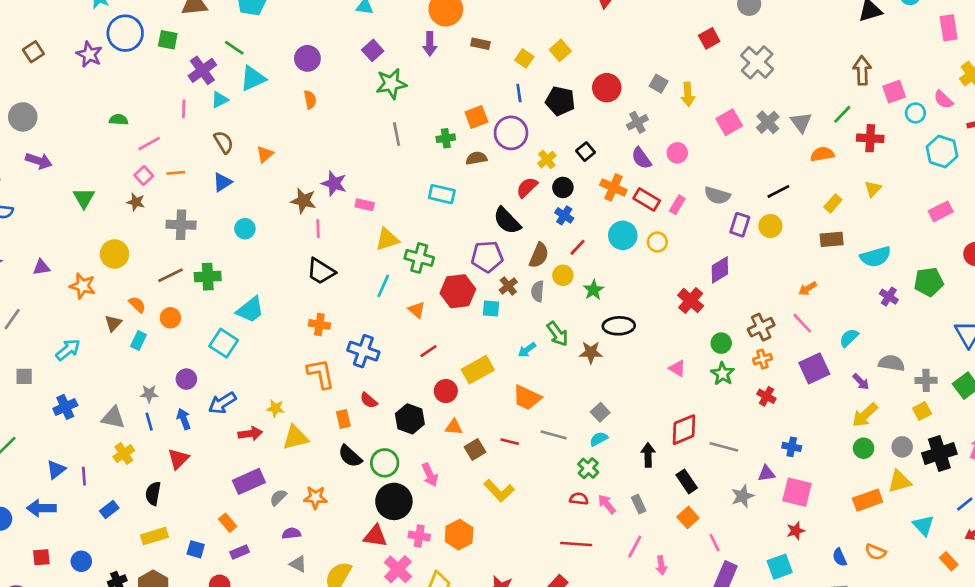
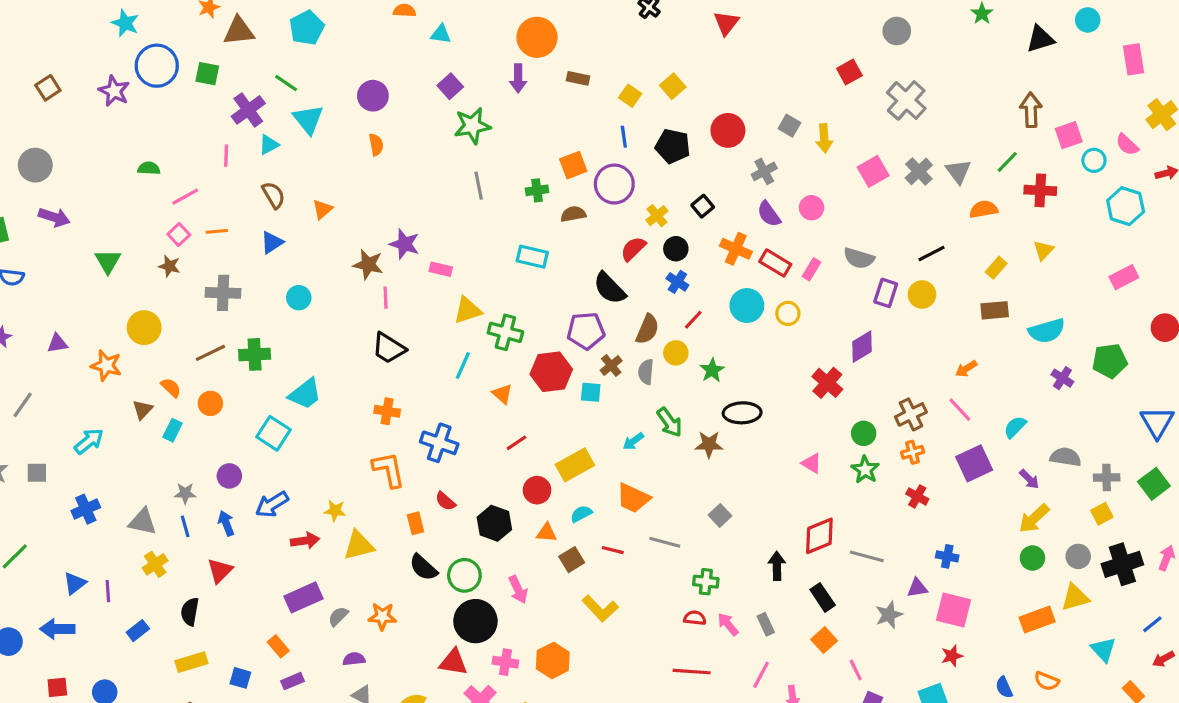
cyan triangle: (253, 78) -> (308, 119), turned -44
cyan semicircle: (599, 439) -> (581, 514), moved
green cross: (588, 468) -> (706, 582), turned -36

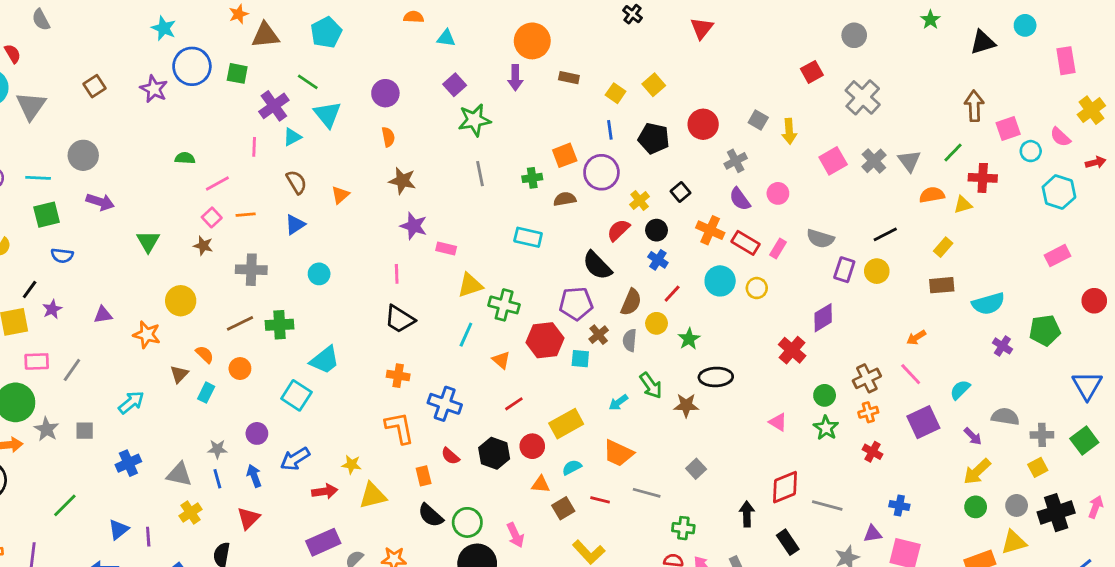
yellow triangle: (1043, 250) -> (963, 205), moved, turned 30
brown star: (368, 265) -> (402, 181), moved
black hexagon: (494, 523) -> (494, 453), moved

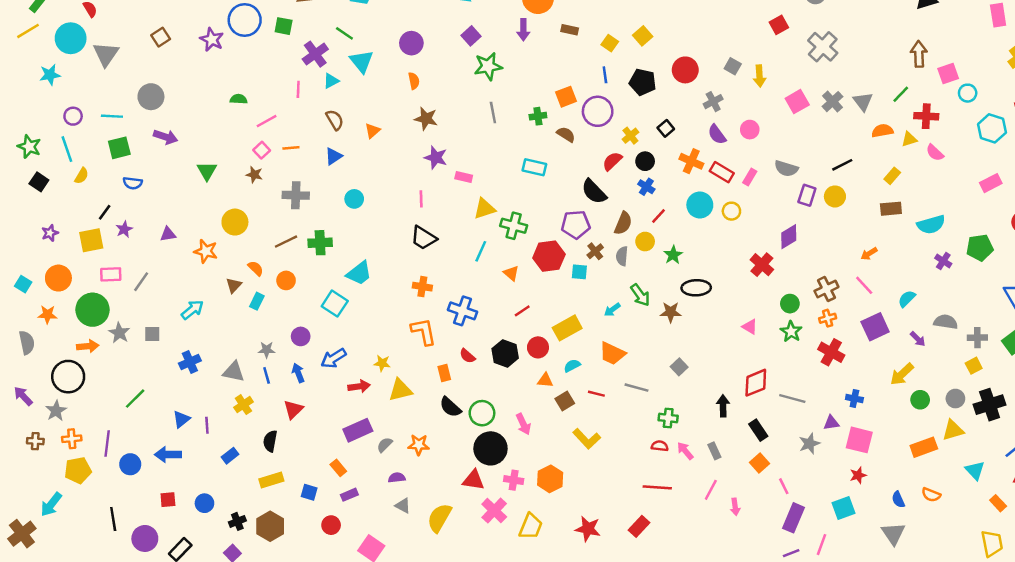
pink semicircle: (1060, 137) -> (935, 153), moved
brown semicircle: (565, 199) -> (566, 134), turned 42
red cross: (873, 452) -> (831, 352), size x1.5
yellow arrow: (977, 472) -> (902, 374), moved

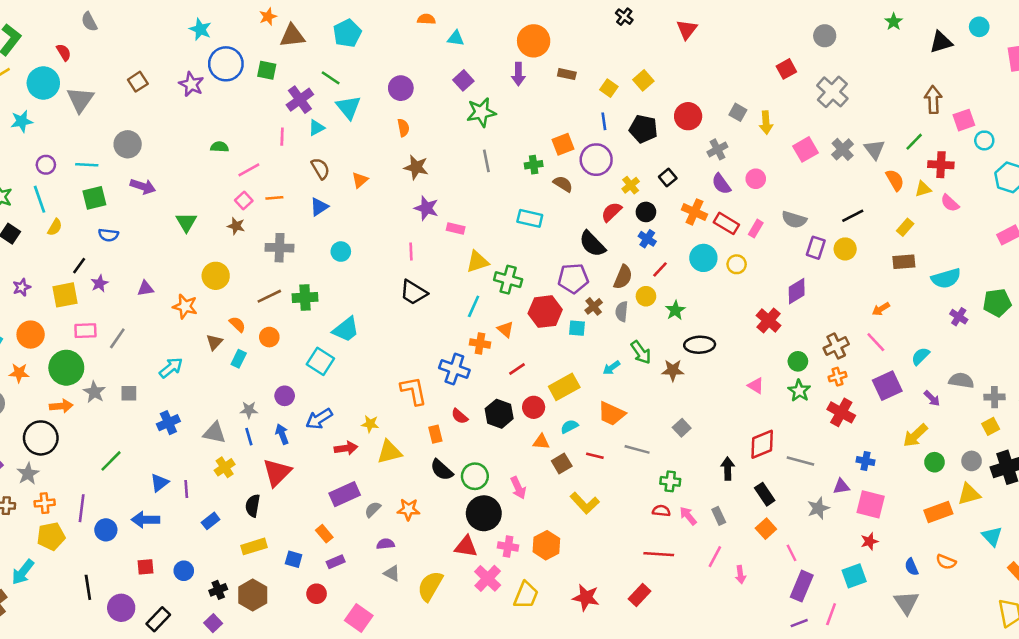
orange semicircle: (882, 131) -> (895, 180), turned 70
orange cross: (422, 287) -> (480, 343), moved
red triangle: (293, 409) -> (277, 472), size x1.4

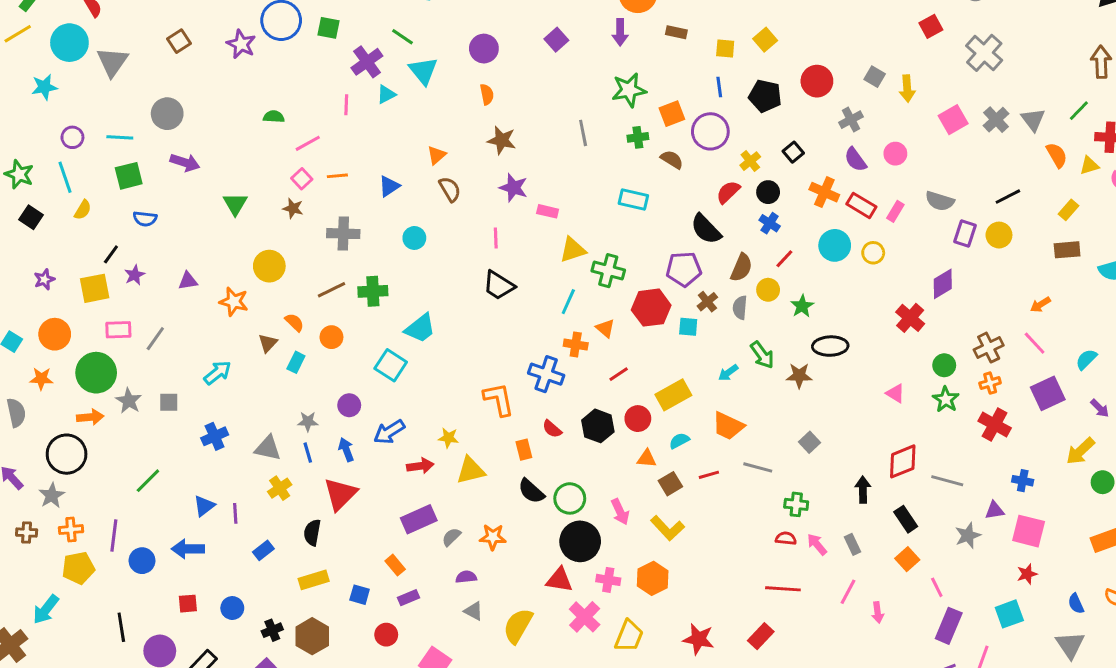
yellow square: (609, 88) -> (725, 49), turned -30
green star: (481, 112) -> (629, 90), moved
brown semicircle: (320, 169) -> (450, 189), moved
red line: (595, 456) -> (709, 475), turned -30
yellow L-shape: (585, 503) -> (667, 528), moved

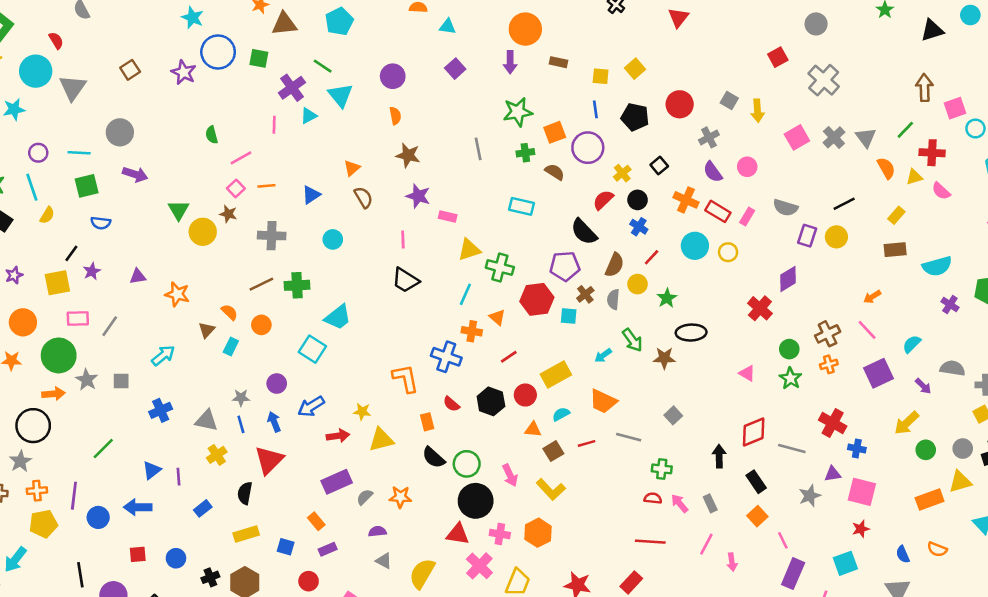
green semicircle: (274, 117) -> (212, 135), turned -108
yellow circle: (269, 266) -> (203, 232), moved
red cross: (995, 424) -> (833, 423), moved

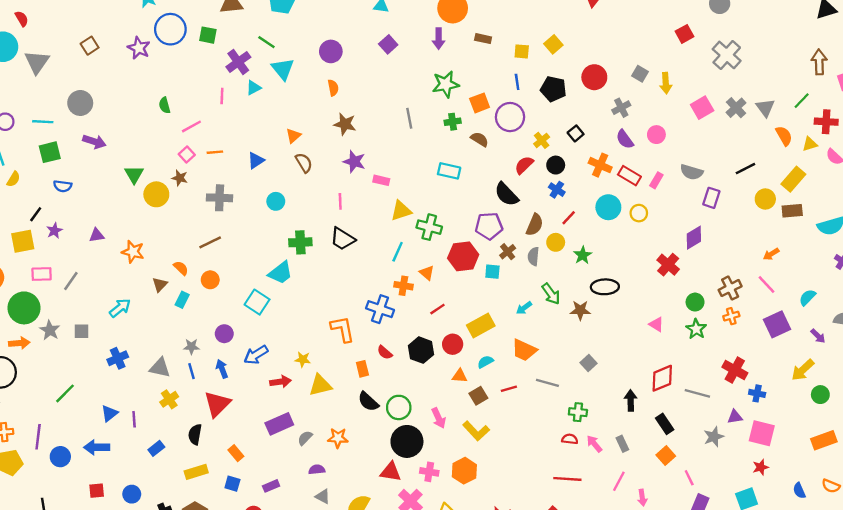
yellow rectangle: (896, 215) -> (793, 179), size x1.5
yellow circle: (836, 237) -> (765, 199), moved
green cross: (297, 285) -> (300, 242), moved
orange rectangle: (316, 521) -> (236, 453), moved

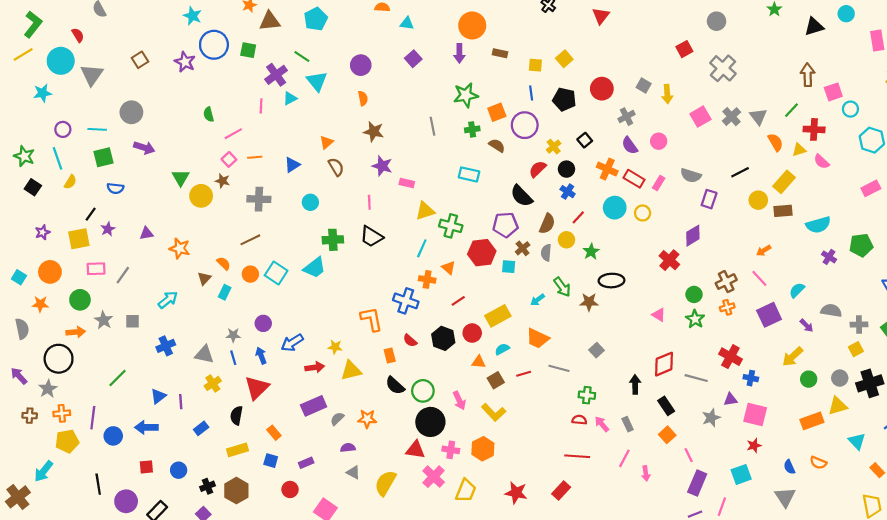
cyan square: (257, 302) -> (276, 273), moved
green circle: (24, 308) -> (80, 300), size x0.7

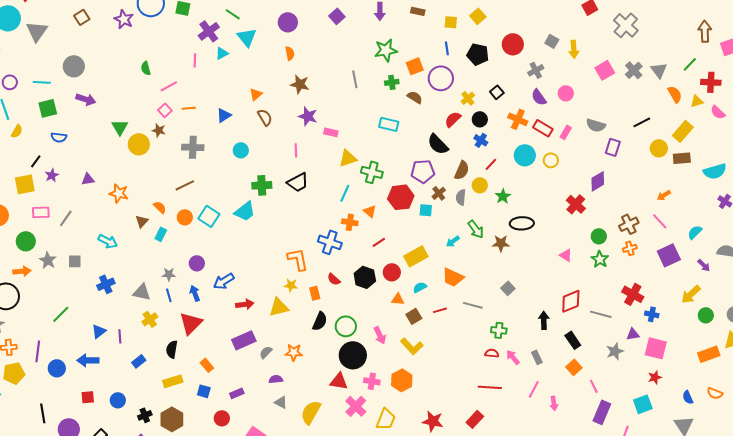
black trapezoid: (371, 237) -> (298, 182), turned -60
cyan arrow: (168, 300) -> (108, 241), turned 66
yellow star: (335, 347) -> (291, 285), moved
black semicircle: (395, 386) -> (320, 321), turned -108

